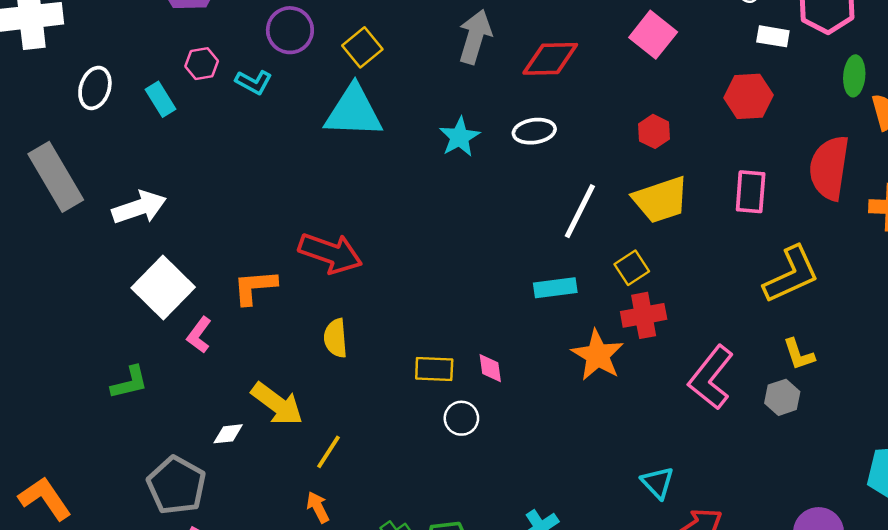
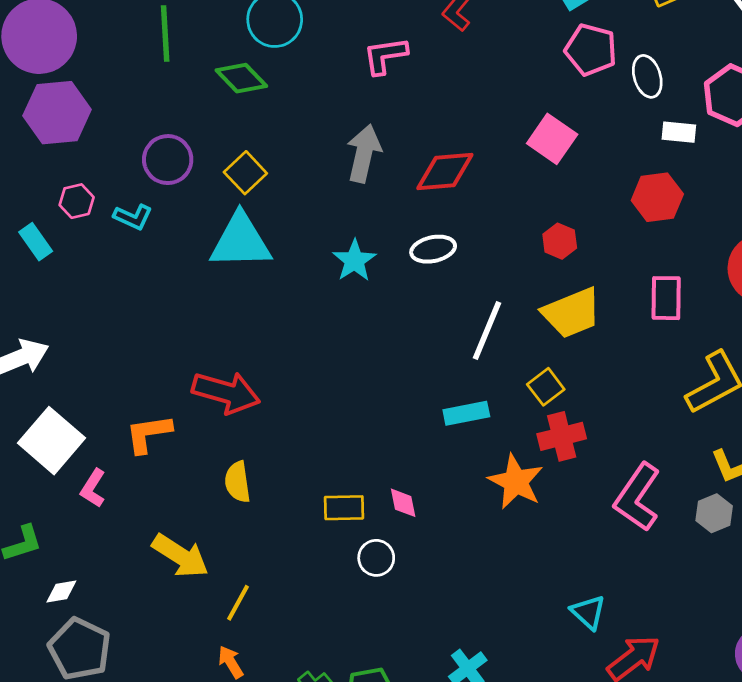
white diamond: (228, 434) -> (61, 591), moved

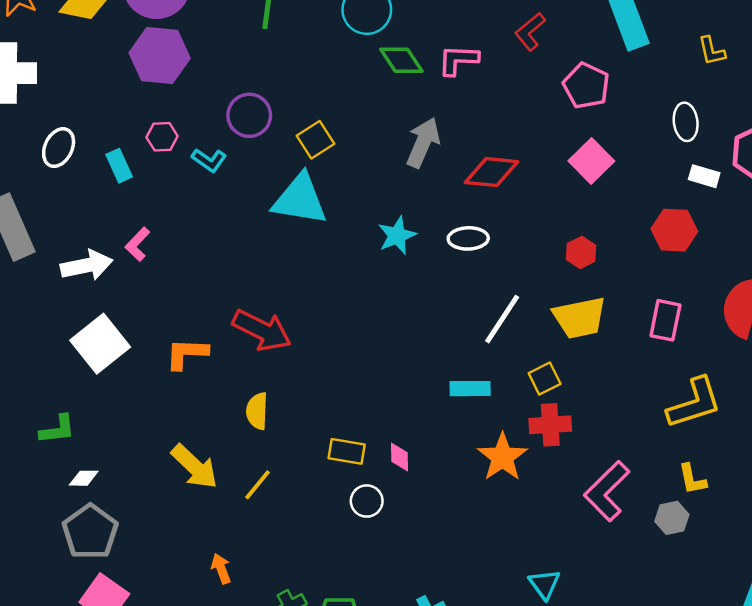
pink pentagon: (591, 50) -> (586, 86), moved
green diamond: (241, 78) -> (401, 60), moved
pink L-shape: (93, 488) -> (137, 244), moved
yellow line: (238, 603) -> (258, 485), moved

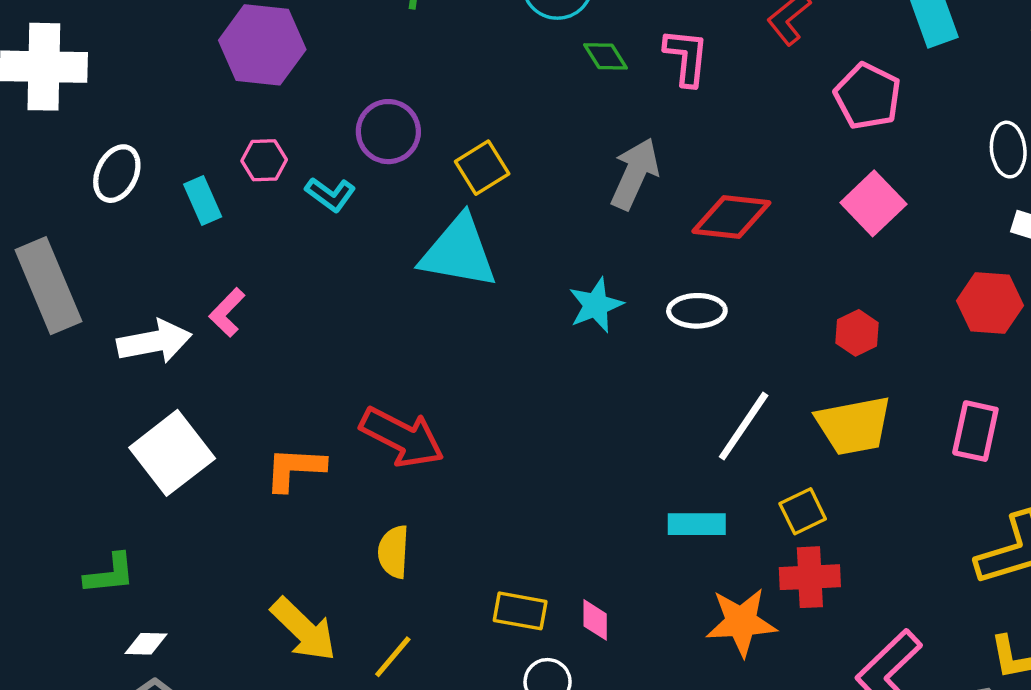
green diamond: (401, 60) -> (606, 56), size x0.7
pink L-shape: (458, 60) -> (686, 57), turned 93
orange star: (502, 457) -> (741, 622), turned 30

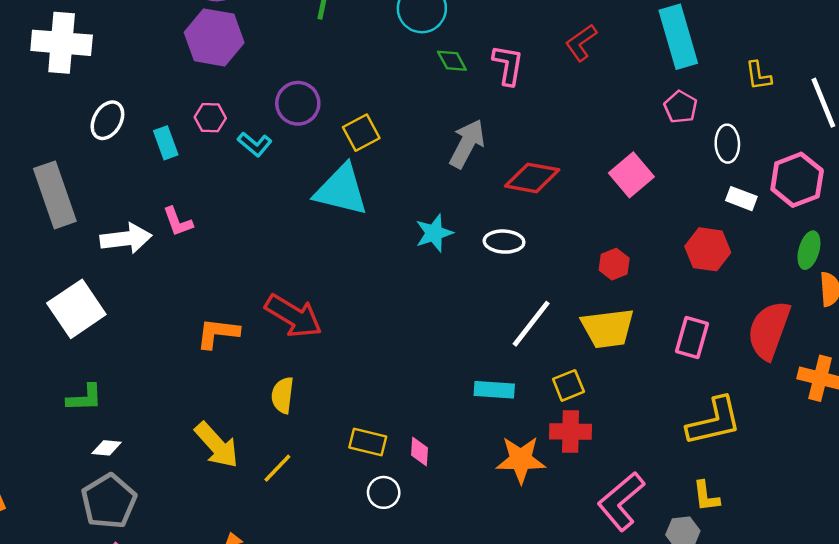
pink pentagon: (868, 96) -> (681, 107), moved, size x0.7
pink L-shape: (227, 312) -> (178, 222), turned -68
white square: (172, 453) -> (76, 309), moved

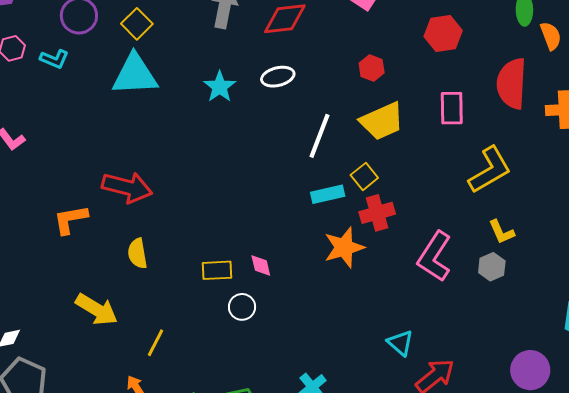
cyan rectangle: (494, 390) -> (328, 194), moved
yellow line: (277, 468) -> (156, 343), moved

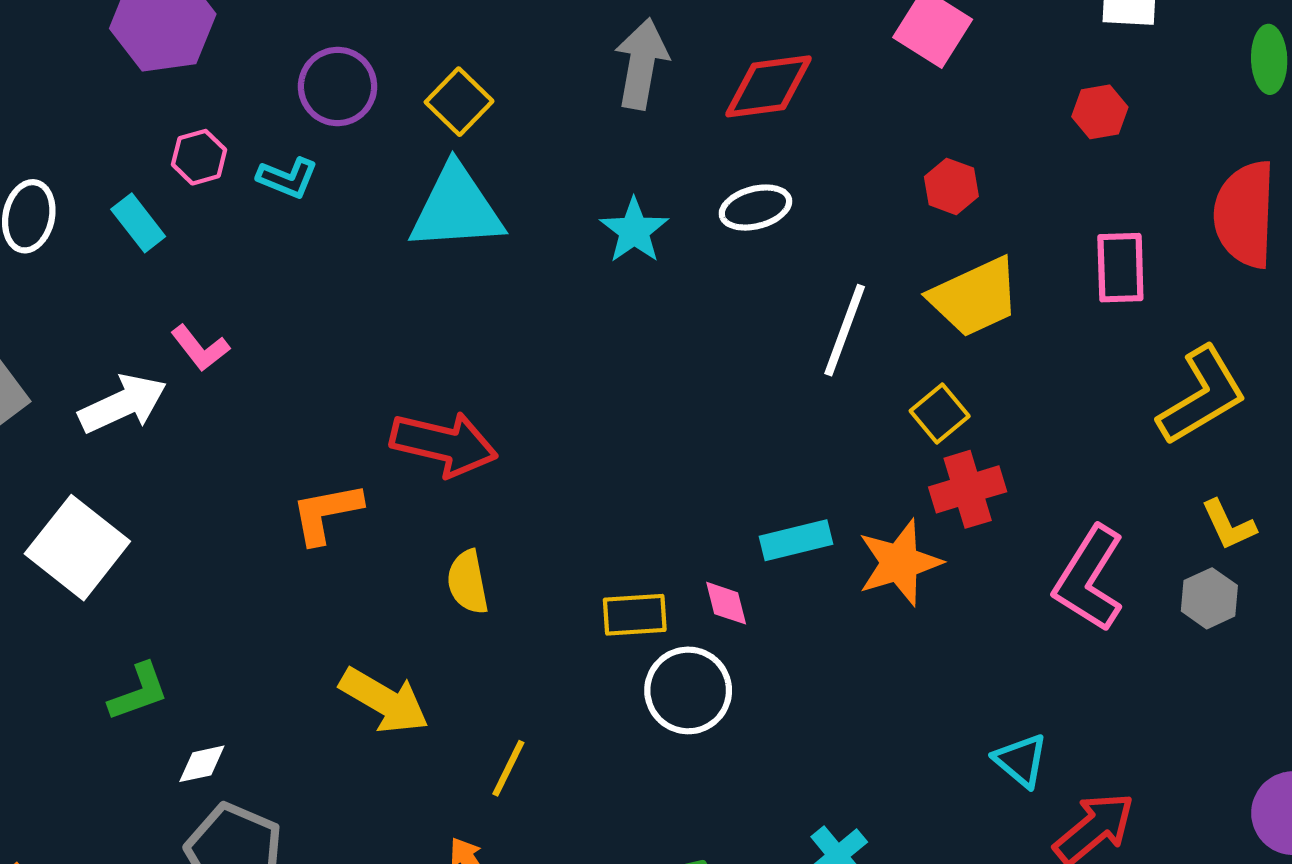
red hexagon: (443, 34) -> (1100, 112), size x0.7
cyan rectangle: (328, 194) -> (796, 540), moved
white circle: (242, 307) -> (688, 690), size x1.5

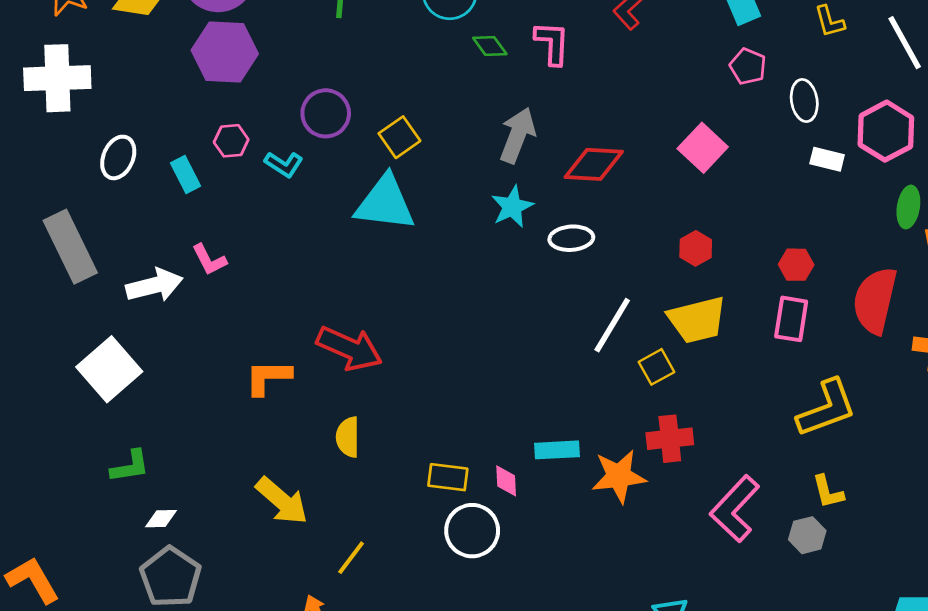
red hexagon: (1100, 112) -> (796, 265), moved
cyan star: (634, 231) -> (512, 207), moved
yellow square: (940, 413) -> (656, 367), moved

